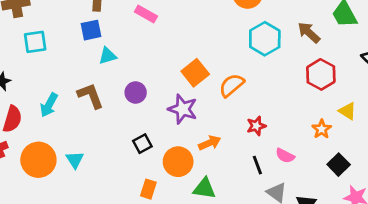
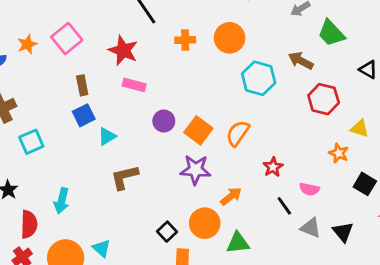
purple circle: (136, 93) -> (164, 121), moved
brown L-shape: (90, 96) -> (124, 177), moved, turned -68
black square: (142, 144) -> (167, 232), moved

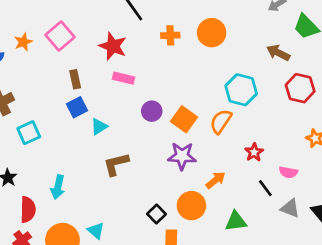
cyan hexagon: (259, 78) -> (241, 90), moved
green triangle: (238, 243) -> (236, 221), moved

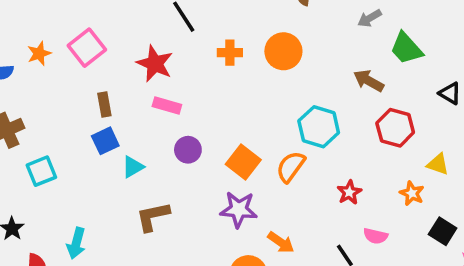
purple circle: (152, 111) -> (188, 150), moved
red star: (254, 152) -> (349, 192), moved
orange arrow: (216, 180) -> (281, 242), turned 72

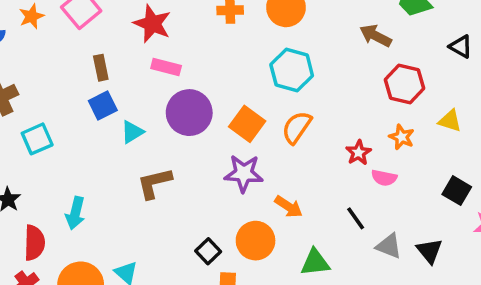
cyan hexagon: (319, 127) -> (292, 70), moved
purple circle: (188, 150) -> (189, 113), size x1.6
orange star: (412, 193) -> (402, 137), moved
pink semicircle: (375, 236) -> (384, 178), moved

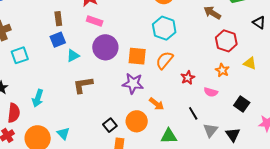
orange square: (247, 124) -> (137, 56), turned -36
red star: (359, 153) -> (188, 78), moved
black square: (457, 191) -> (242, 104), moved
gray triangle: (389, 246) -> (210, 130), turned 42

